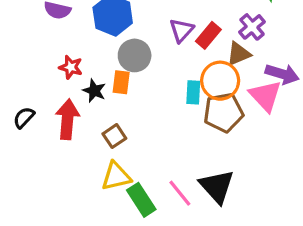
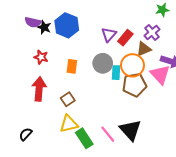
gray circle: (135, 55) -> (103, 63), moved
black star: (94, 91) -> (44, 27), moved
black semicircle: (24, 118) -> (26, 134), moved

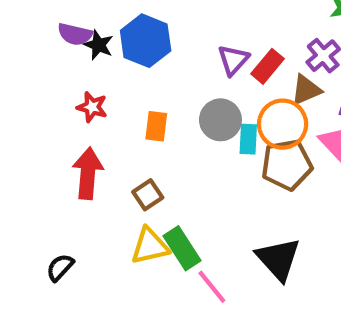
pink line: (108, 134) -> (212, 287), moved
green rectangle: (84, 138) -> (182, 248), moved

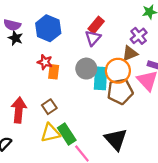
black star: (98, 45) -> (15, 38), moved
red rectangle: (268, 66) -> (96, 25), moved
red star: (92, 107) -> (45, 62), moved
cyan rectangle: (248, 139) -> (100, 78), size x1.5
red arrow: (88, 173) -> (19, 110), moved

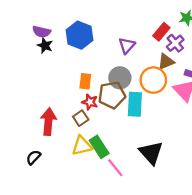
red rectangle: (96, 25) -> (161, 32), moved
red star: (45, 62) -> (90, 102), moved
cyan rectangle: (100, 78) -> (135, 104), moved
brown pentagon: (120, 91) -> (112, 95), moved

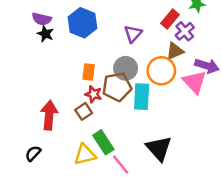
yellow triangle: (82, 146) -> (85, 155), moved

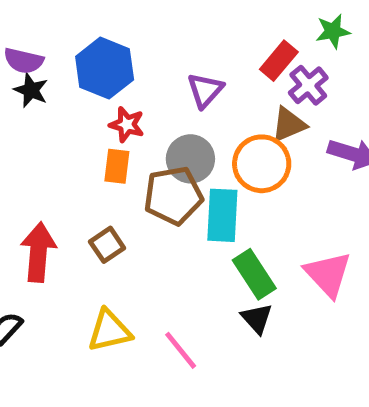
pink triangle: (195, 82) -> (328, 274), moved
red star: (93, 94) -> (127, 125), moved
green rectangle: (103, 142) -> (254, 274), moved
black triangle: (159, 148) -> (257, 318), size x0.6

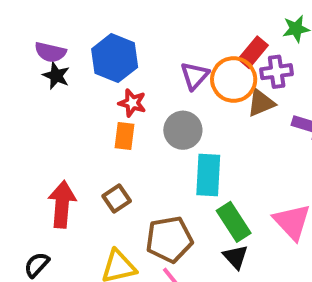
purple cross: (308, 85) -> (277, 72), turned 32
orange circle: (262, 164) -> (234, 79), moved
brown pentagon: (173, 196) -> (169, 239), moved

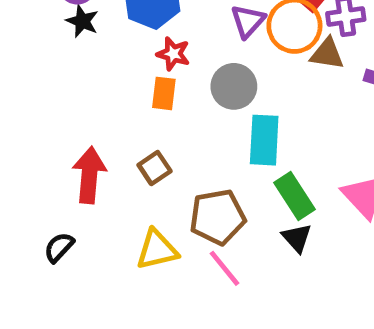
brown triangle: (261, 103) -> (327, 54), turned 32

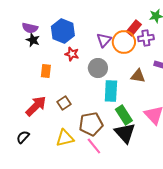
brown triangle: (327, 54) -> (138, 76), moved
orange rectangle: (164, 93) -> (46, 71), moved
red arrow: (89, 175) -> (36, 106), turned 40
black triangle: (297, 238) -> (125, 133), size x1.6

